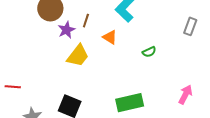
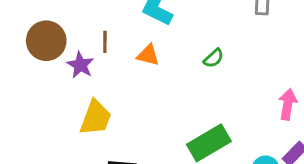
yellow trapezoid: (78, 56) -> (96, 118), moved

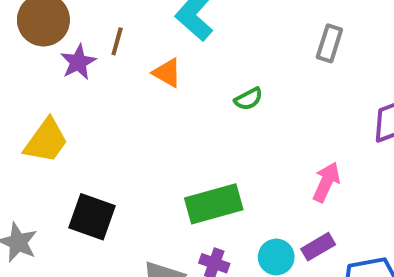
yellow trapezoid: (96, 118) -> (46, 141), moved

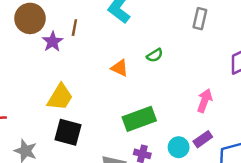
orange triangle: (167, 73) -> (120, 68), moved
yellow trapezoid: (46, 141) -> (60, 97), moved

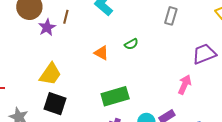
pink arrow: (205, 101) -> (185, 85), moved

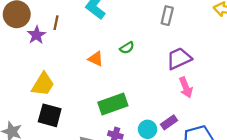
purple trapezoid: (204, 54) -> (179, 59), moved
pink arrow: (185, 85) -> (186, 87), turned 138

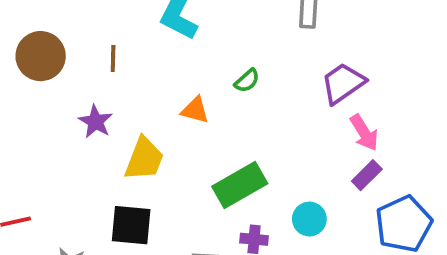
purple star: (37, 35) -> (96, 122), moved
yellow trapezoid: (43, 84) -> (144, 159), moved
purple rectangle: (169, 122) -> (367, 175), moved

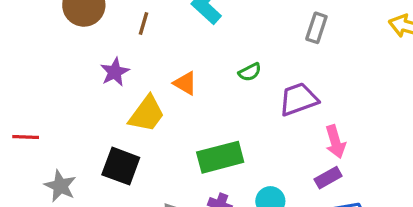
purple trapezoid: (343, 83) -> (298, 99), moved
orange triangle: (195, 110) -> (185, 83), moved

